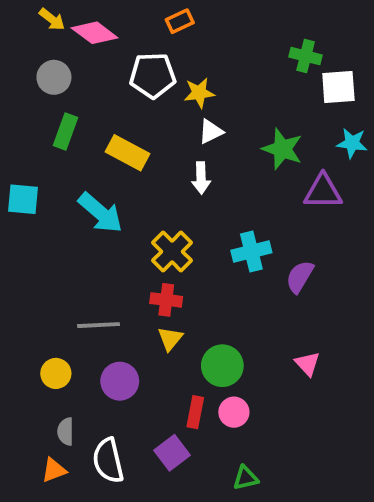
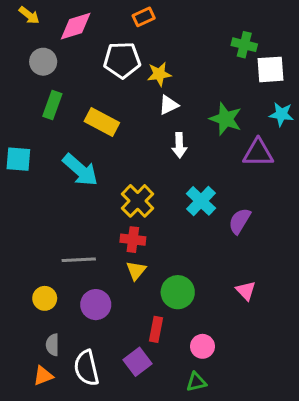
yellow arrow: (52, 19) -> (29, 15), moved
pink diamond: (95, 33) -> (76, 26), turned -54
white arrow: (201, 178) -> (179, 145), moved
cyan cross: (251, 252) -> (201, 201), turned -32
pink circle: (234, 412) -> (202, 346), moved

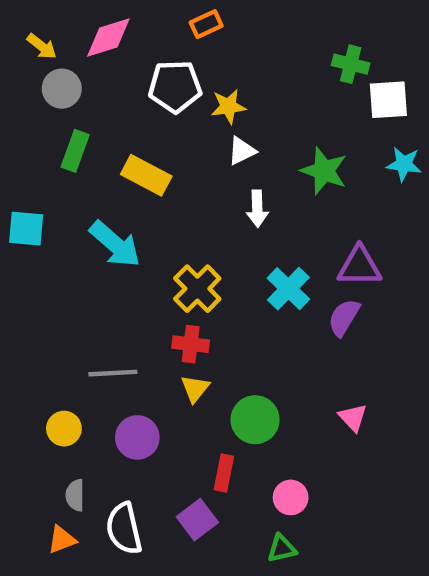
yellow arrow: (29, 15) -> (42, 46), moved
purple triangle: (258, 153) -> (359, 266), moved

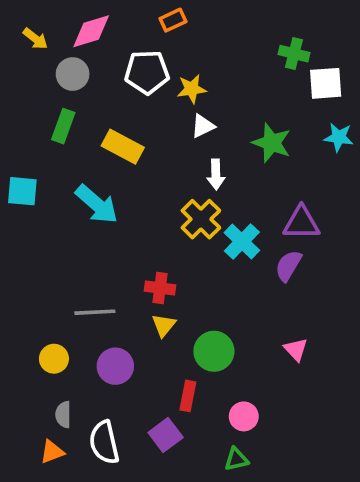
gray circle: (62, 89) -> (73, 74), moved
yellow cross: (197, 289) -> (201, 219), moved

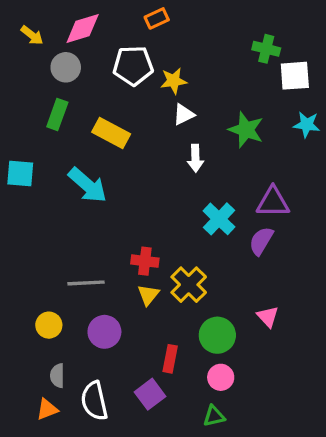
yellow cross: (201, 219) -> (189, 285), moved
green circle: (214, 351) -> (217, 335), moved

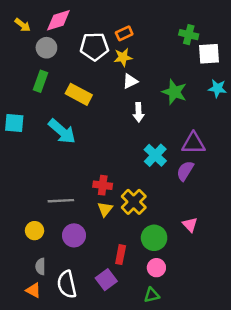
orange rectangle: (157, 18) -> (124, 33), moved
orange triangle: (47, 409) -> (33, 290), turned 49

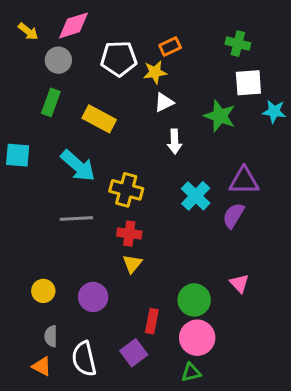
orange rectangle: (124, 33) -> (170, 47), moved
white square: (209, 54) -> (248, 83), moved
gray line: (61, 201) -> (76, 219), moved
yellow cross: (134, 202) -> (126, 190), moved, turned -30
pink circle: (156, 268) -> (197, 338), size x1.5

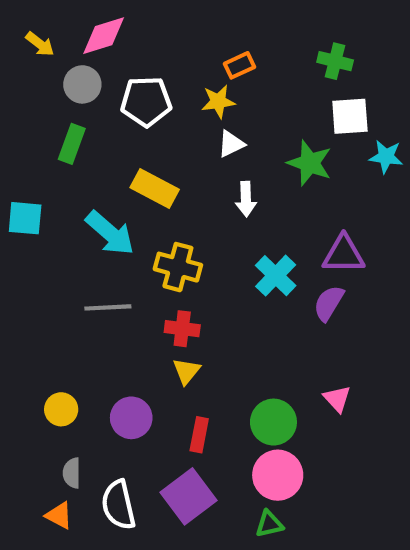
white pentagon: (119, 59) -> (146, 101), moved
yellow rectangle: (99, 119) -> (155, 188), moved
red rectangle: (152, 321) -> (199, 435), moved
purple square: (134, 353) -> (189, 496), size x1.4

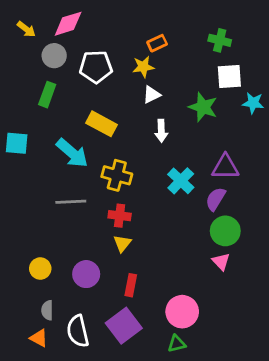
green circle: (273, 422) -> (225, 231), moved

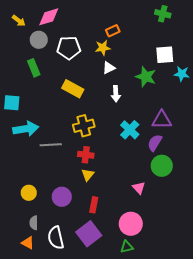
green cross: (220, 40) -> (163, 14), moved
green rectangle: (47, 95) -> (34, 68), turned -42
cyan arrow: (72, 153) -> (26, 129), moved, turned -50
yellow cross: (117, 175) -> (84, 126), turned -30
pink triangle: (221, 262) -> (139, 188), moved

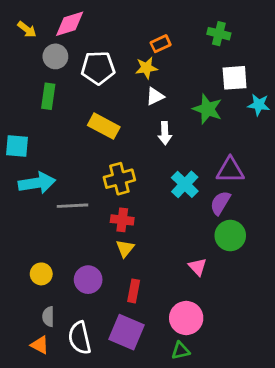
green cross: (163, 14) -> (219, 34), moved
green rectangle: (34, 68) -> (48, 96), turned 30
purple square: (89, 234) -> (126, 332), turned -30

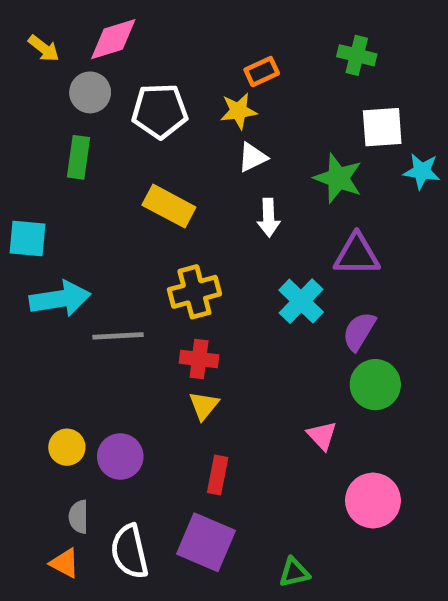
purple triangle: (230, 170) -> (357, 255), moved
purple circle: (88, 280) -> (120, 456), moved
pink circle: (186, 318) -> (373, 501), moved

